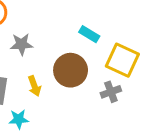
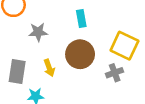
cyan rectangle: (89, 34) -> (81, 18), moved, turned 49

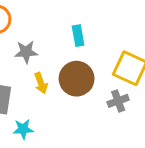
yellow arrow: (49, 68) -> (41, 83), moved

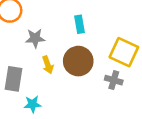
gray cross: (118, 101) -> (114, 80), turned 36

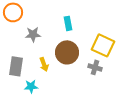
yellow arrow: (48, 65) -> (44, 64), moved

